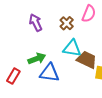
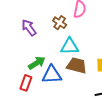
brown trapezoid: (87, 60) -> (77, 65), moved
red rectangle: (13, 76) -> (26, 83), moved

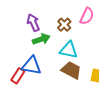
green arrow: (37, 63) -> (41, 39), moved
blue triangle: (52, 75) -> (32, 66), moved

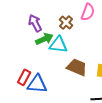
cyan triangle: (69, 50) -> (58, 45), moved
blue triangle: (32, 66) -> (37, 84), moved

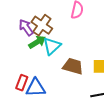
brown cross: (66, 23) -> (42, 25), moved, size x1.5
cyan triangle: (58, 45) -> (52, 46), turned -42

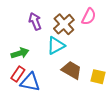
brown cross: (42, 25) -> (64, 24), moved
green arrow: (37, 42) -> (20, 53), moved

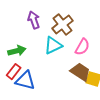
pink semicircle: (89, 17) -> (82, 47), moved
brown trapezoid: (72, 70) -> (80, 72), moved

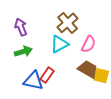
purple arrow: (34, 20) -> (21, 27), moved
red rectangle: (14, 72) -> (47, 75), moved

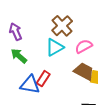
pink semicircle: (88, 44) -> (84, 46), turned -144
green arrow: (23, 52) -> (19, 56), turned -120

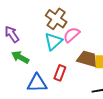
pink semicircle: (84, 46) -> (72, 35), moved
red rectangle: (43, 79) -> (60, 73), moved

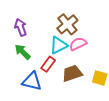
brown trapezoid: (87, 59) -> (72, 73), moved, turned -50
red rectangle: (60, 73) -> (48, 64), moved

